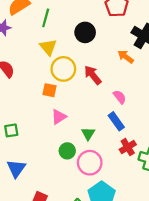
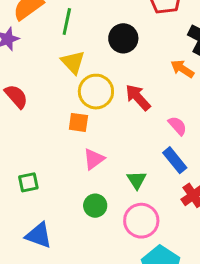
green circle: (67, 151) -> (95, 206), moved
blue triangle: (16, 168) -> (39, 235), turned -42

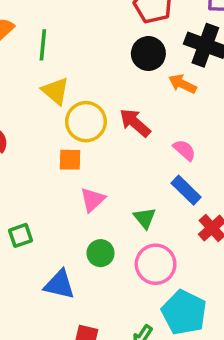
black circle: (123, 38) -> (148, 54), moved
blue triangle: (39, 235) -> (59, 285), moved

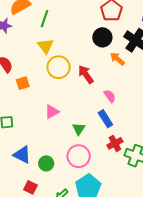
orange square: (70, 160) -> (23, 83), moved, turned -32
green circle: (101, 253) -> (46, 163), moved

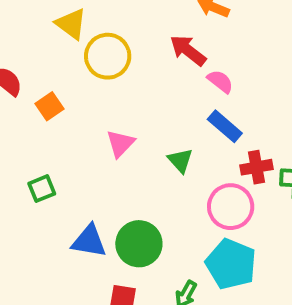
red arrow: (86, 74) -> (188, 50), moved
red cross: (115, 143) -> (257, 167), turned 35
pink circle: (79, 156) -> (231, 207), moved
green circle: (46, 163) -> (139, 244), size x1.5

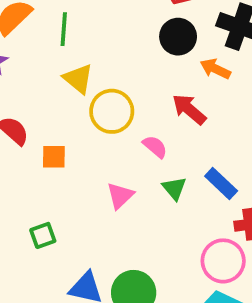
pink semicircle: (220, 81) -> (155, 147), moved
orange square: (50, 106) -> (54, 157), turned 32
green triangle: (180, 160) -> (174, 188), moved

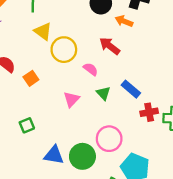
orange square: (54, 157) -> (31, 78), turned -32
pink circle: (223, 261) -> (109, 139), moved

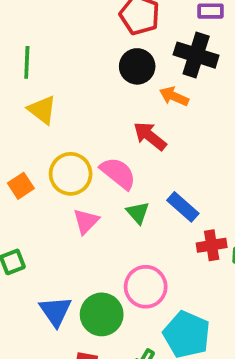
yellow circle: (64, 50) -> (71, 174), moved
pink semicircle: (91, 69) -> (118, 173), size x1.5
blue triangle: (54, 155) -> (55, 311), turned 45

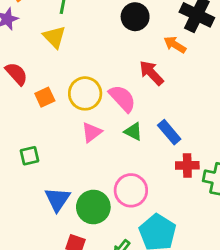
black circle: (137, 66) -> (135, 17), moved
yellow triangle: (42, 110) -> (54, 37), moved
green triangle: (138, 213) -> (133, 132), turned -30

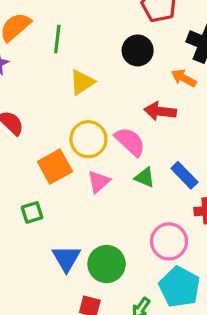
yellow triangle: (54, 37) -> (82, 82), moved, turned 45
red arrow: (151, 73) -> (160, 111), turned -36
orange square: (45, 97) -> (55, 167), moved, size x1.5
pink circle: (131, 190) -> (169, 241), moved

